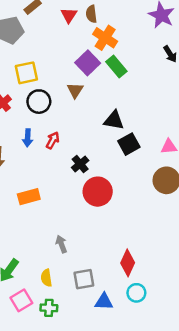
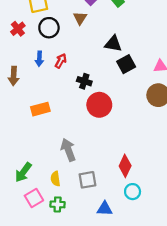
black cross: (80, 164) -> (84, 81), turned -32
gray arrow: (61, 244) -> (68, 150), size x1.5
blue triangle: (104, 302) -> (105, 209), moved

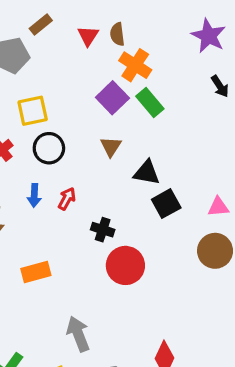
brown triangle: (80, 18) -> (111, 147), moved

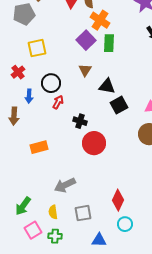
green rectangle: (150, 103) -> (109, 43), turned 42
black circle: (49, 148) -> (51, 83), moved
blue arrow: (34, 195) -> (29, 96), moved
gray arrow: (78, 334) -> (65, 185), turned -95

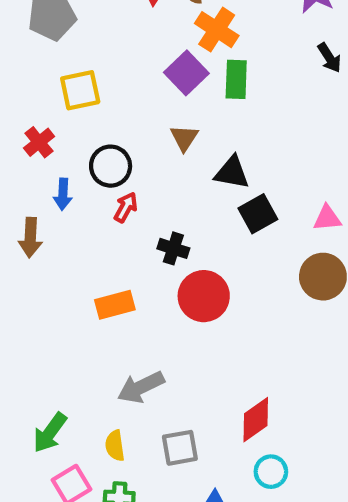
orange rectangle: (39, 147) -> (115, 305), moved
red diamond: (118, 200) -> (256, 420), turned 30

